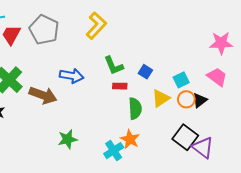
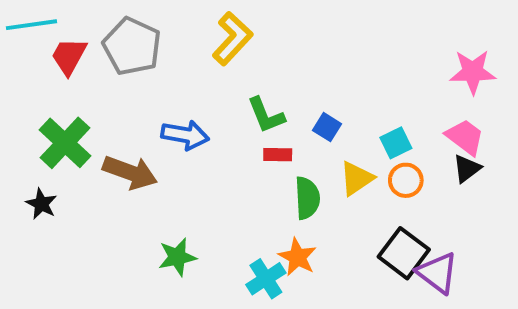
black triangle: (200, 100) -> (467, 168), moved

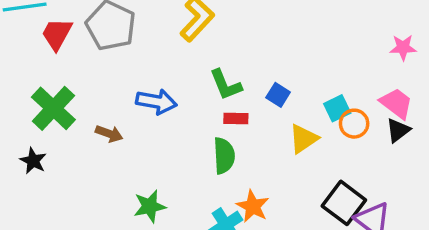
pink star: (473, 72) -> (403, 48), size x0.7
brown arrow: (130, 172) -> (109, 134), size x0.6
orange circle: (406, 180) -> (354, 124), moved
green semicircle: (307, 198) -> (224, 156), moved

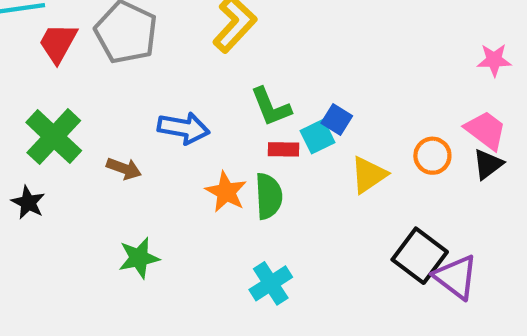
cyan square: (337, 108) -> (318, 137), moved
green star: (150, 206) -> (139, 258), moved
orange star: (253, 206) -> (226, 192), moved

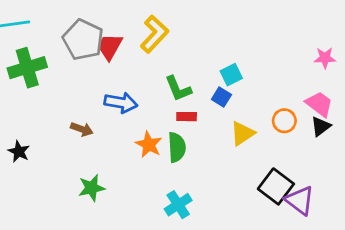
red trapezoid: (58, 43) -> (110, 47), moved
green cross: (54, 137) -> (27, 68), moved, turned 30
cyan square: (318, 137) -> (231, 75), moved

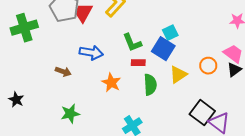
blue square: (221, 97) -> (163, 49), size x1.6
green semicircle: (177, 147) -> (150, 85), moved
black star: (19, 152) -> (16, 100), moved

